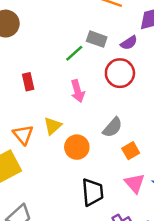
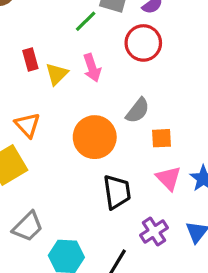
yellow triangle: (53, 126) -> (57, 74), moved
orange circle: (77, 147) -> (95, 137), size x1.4
orange square: (131, 151) -> (162, 138), turned 30

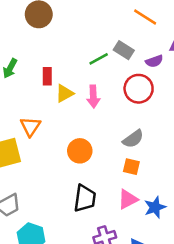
gray semicircle: (138, 111) -> (133, 139), moved
orange circle: (95, 137) -> (80, 151), size x0.7
pink triangle: (168, 178) -> (128, 199), turned 30

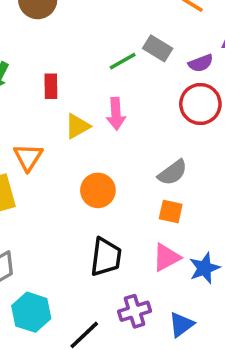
red circle: (139, 89) -> (200, 104), moved
yellow triangle: (64, 93) -> (77, 126), moved

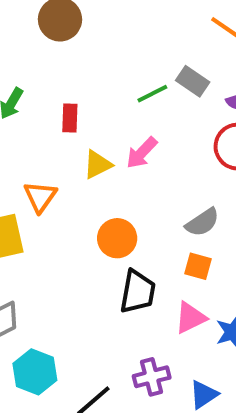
pink arrow: (116, 114) -> (142, 153), turned 44
black trapezoid: (106, 257) -> (138, 292), moved

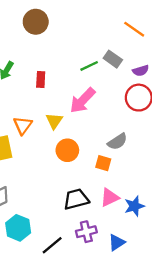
pink arrow: (142, 153) -> (82, 100), size x1.4
yellow triangle: (98, 165) -> (54, 121), moved, turned -30
orange square: (198, 266) -> (103, 163), moved
black trapezoid: (138, 292) -> (76, 199), moved, turned -116

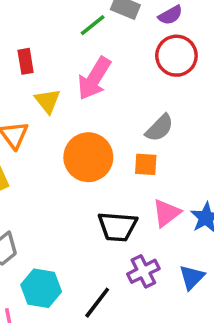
yellow triangle: (54, 121) -> (48, 101), moved
orange circle: (67, 150) -> (88, 157), size x1.4
black trapezoid: (76, 199) -> (117, 227), turned -148

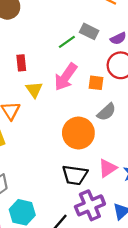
orange circle: (88, 157) -> (78, 133), moved
orange square: (146, 164) -> (96, 83), moved
purple cross: (143, 271) -> (90, 205), size x1.4

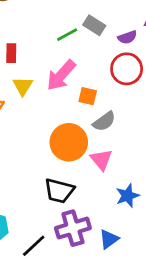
orange square: (96, 83) -> (88, 96), moved
pink triangle: (108, 168) -> (101, 160), moved, turned -42

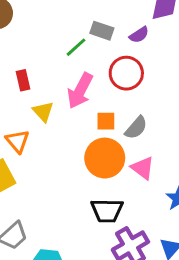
red circle: (127, 69) -> (126, 73), moved
orange square: (88, 96) -> (106, 121), moved

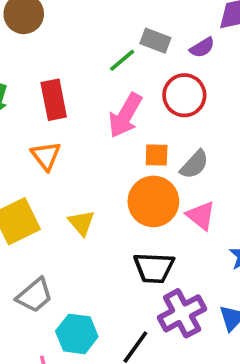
red rectangle: (23, 80) -> (54, 100), size x1.5
yellow triangle: (43, 112) -> (82, 223), moved
orange triangle: (17, 141) -> (46, 156), moved

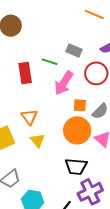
gray rectangle: (155, 41) -> (74, 50), moved
green line: (122, 60) -> (50, 62), moved, turned 56
orange triangle: (46, 156) -> (29, 117), moved

